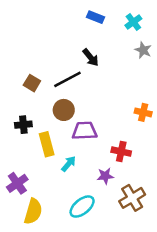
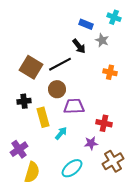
blue rectangle: (95, 17) -> (86, 24), moved
cyan cross: (133, 22) -> (114, 17), turned -32
gray star: (143, 50) -> (102, 40), moved
brown square: (32, 83) -> (31, 67), size x1.6
orange cross: (143, 112) -> (110, 72), moved

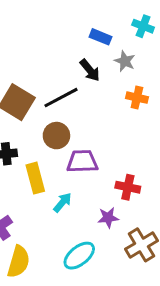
orange cross: (110, 72) -> (137, 98), moved

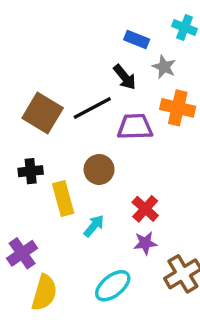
orange cross: (137, 98) -> (178, 108), size x1.4
brown circle: (56, 136) -> (99, 169), moved
purple trapezoid: (82, 161) -> (135, 127), moved
red cross: (128, 187) -> (145, 209), moved, turned 30

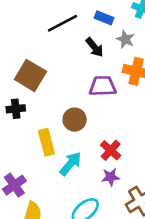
black line: (92, 108) -> (62, 23), moved
black cross: (31, 171) -> (16, 109), moved
cyan arrow: (94, 226) -> (71, 164), size x1.4

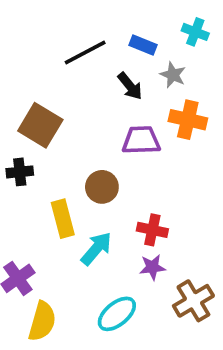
red cross: (111, 150) -> (152, 230), turned -30

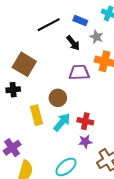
cyan arrow: (96, 249) -> (62, 122), moved

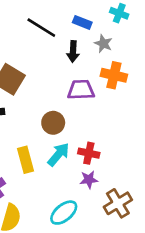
black line: (49, 25) -> (41, 28), turned 60
black arrow: (73, 43) -> (73, 51), turned 42
yellow rectangle: (37, 115) -> (25, 160), moved

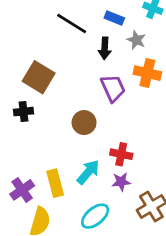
purple trapezoid: (81, 90) -> (113, 88), turned 68
cyan arrow: (58, 154) -> (88, 172), moved
yellow rectangle: (25, 160) -> (55, 183), moved

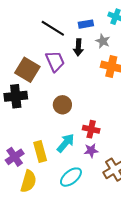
blue rectangle: (114, 18) -> (86, 24), turned -32
purple trapezoid: (113, 88) -> (55, 61), moved
black cross: (24, 112) -> (16, 96), size x1.5

